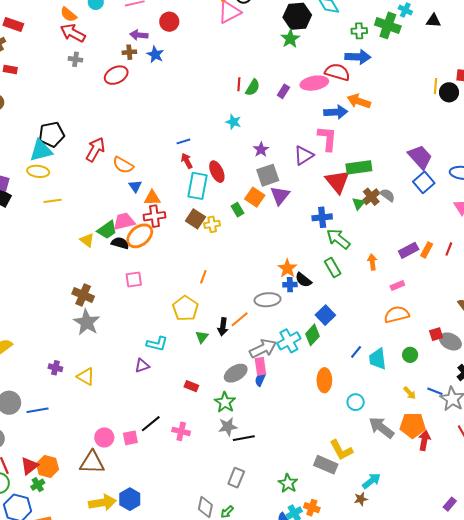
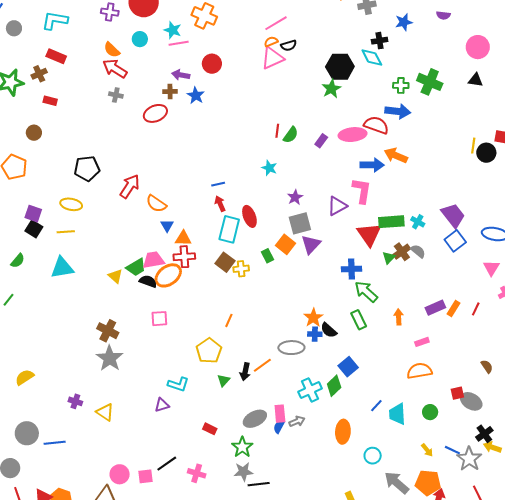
cyan cross: (405, 10) -> (418, 222), moved
cyan triangle: (41, 151) -> (62, 268), moved
yellow line: (53, 201) -> (66, 232), moved
gray arrow: (263, 349) -> (297, 421), moved, size x0.6

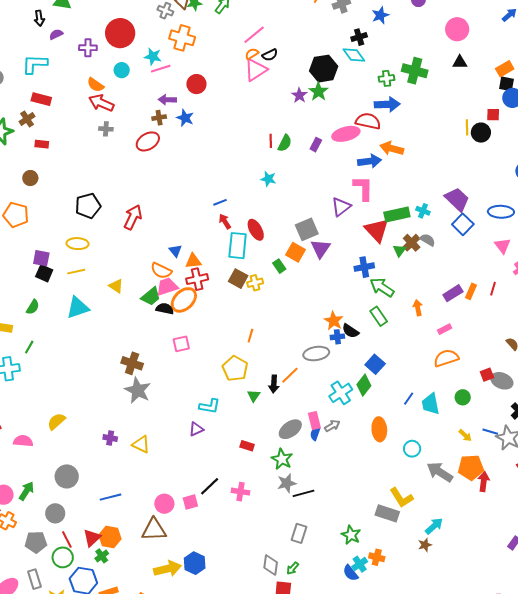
purple star: (295, 197) -> (299, 95), moved
orange semicircle: (156, 204) -> (161, 271), moved
yellow triangle: (115, 276) -> (116, 286), moved
blue line: (55, 443) -> (110, 497), moved

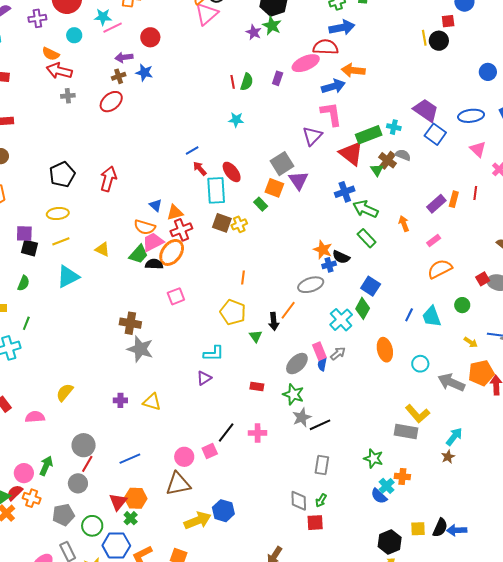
red line: (67, 539) -> (87, 464), moved, turned 66

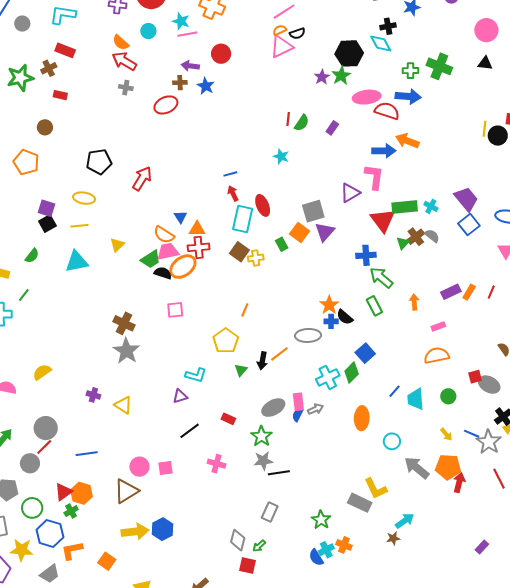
pink ellipse: (306, 63) -> (367, 97), moved
black square: (29, 248) -> (47, 224), turned 30
yellow triangle: (102, 249) -> (117, 245), turned 35
black line: (226, 432) -> (190, 431), moved
brown triangle: (178, 484) -> (126, 491), turned -36

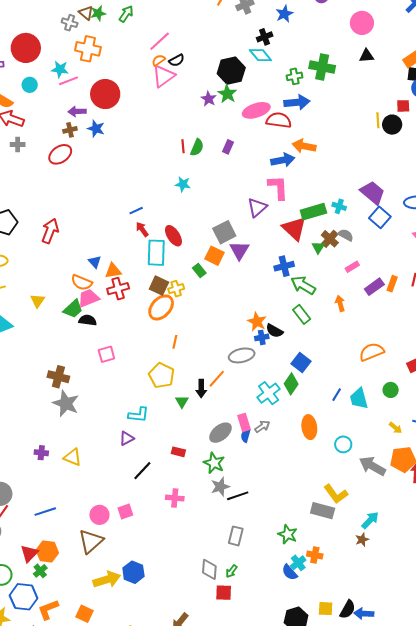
red circle: (221, 54) -> (105, 94), size x1.5
orange ellipse: (183, 267) -> (161, 307), moved
pink rectangle: (438, 326) -> (352, 267), moved

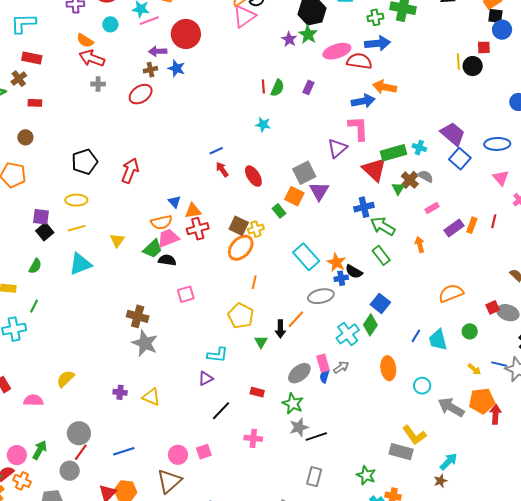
cyan rectangle: (156, 253) -> (306, 257), moved, turned -44
orange semicircle: (82, 282) -> (161, 222), turned -35

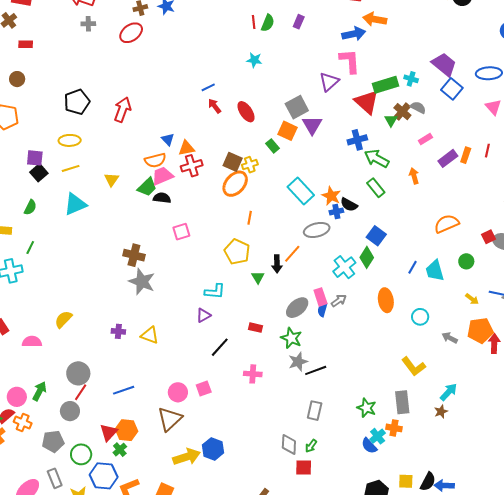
gray arrow: (451, 407) -> (450, 338), size x0.6
gray rectangle: (401, 452) -> (402, 402), moved, turned 70

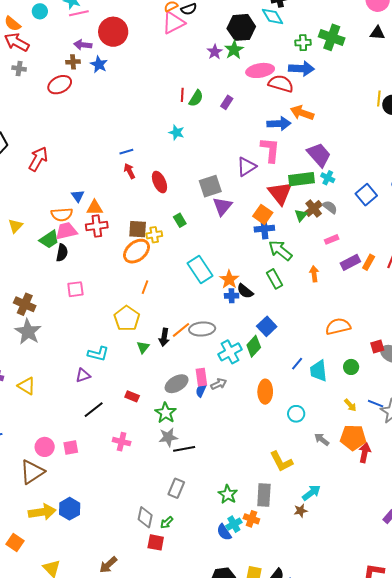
purple trapezoid: (444, 64) -> (319, 155), moved
orange square: (287, 131) -> (263, 214), moved
brown square: (233, 162) -> (138, 229), turned -30
black semicircle: (162, 198) -> (62, 253), turned 84
gray ellipse: (317, 230) -> (202, 329), moved

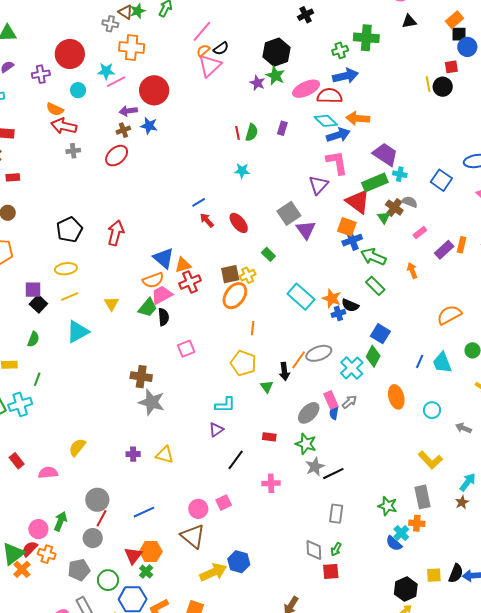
cyan diamond: (272, 16) -> (326, 121), moved
blue triangle: (78, 196) -> (164, 258), size x1.6
brown triangle: (32, 472) -> (193, 536), turned -32

